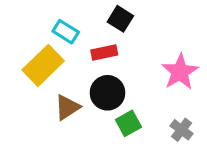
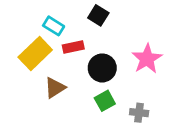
red rectangle: (104, 53) -> (73, 47), moved
black circle: (108, 93) -> (102, 68), moved
gray cross: (182, 130) -> (139, 113), moved, turned -30

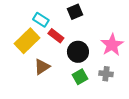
black square: (98, 15) -> (75, 12), turned 35
red rectangle: (73, 47) -> (56, 36), turned 49
gray cross: (139, 113) -> (106, 74), moved

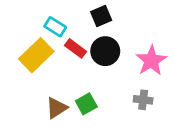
black circle: (78, 52) -> (105, 51), moved
brown triangle: (42, 67) -> (57, 108), moved
green square: (80, 77) -> (86, 104), moved

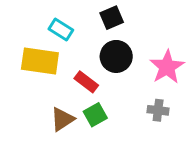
red rectangle: (75, 48) -> (86, 82), moved
yellow rectangle: (36, 55) -> (40, 61), turned 52

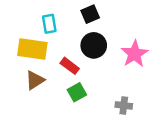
cyan rectangle: (61, 30) -> (49, 24), turned 48
gray cross: (158, 110) -> (124, 105), moved
brown triangle: (62, 119) -> (35, 80), moved

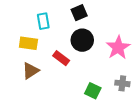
yellow rectangle: (32, 49) -> (28, 43), size x0.7
green square: (77, 92) -> (93, 91), moved, turned -35
gray cross: (124, 105) -> (122, 83), moved

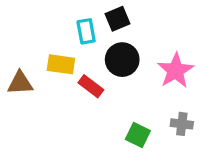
cyan rectangle: (43, 21) -> (86, 31), moved
yellow rectangle: (28, 43) -> (61, 64), moved
brown triangle: (31, 71) -> (20, 83), moved, turned 30

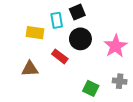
yellow rectangle: (61, 64) -> (35, 33), moved
brown triangle: (20, 83) -> (30, 69), moved

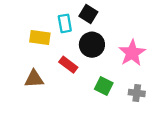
black square: (77, 12) -> (88, 14), turned -35
green square: (91, 88) -> (104, 86), moved

